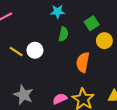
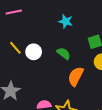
green semicircle: (64, 34) -> (64, 53), moved, turned -80

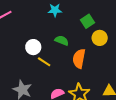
yellow line: (15, 48) -> (44, 62), moved

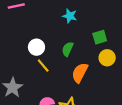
green semicircle: (62, 41) -> (68, 49), turned -104

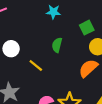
white circle: (36, 47) -> (11, 49), moved
orange semicircle: (80, 73) -> (88, 68), moved, turned 30

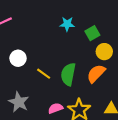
cyan star: (53, 12) -> (67, 24), moved
green semicircle: (57, 45) -> (68, 74), moved, size x1.5

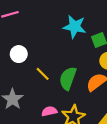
cyan star: (67, 24) -> (75, 27), size x1.5

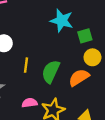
yellow line: (43, 74) -> (26, 65), turned 48

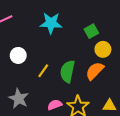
cyan star: (62, 21) -> (51, 23), moved
yellow line: (26, 65) -> (43, 71), turned 40

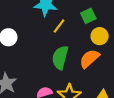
yellow line: (43, 71) -> (59, 26), moved

